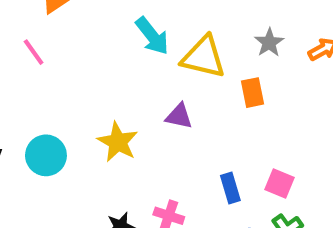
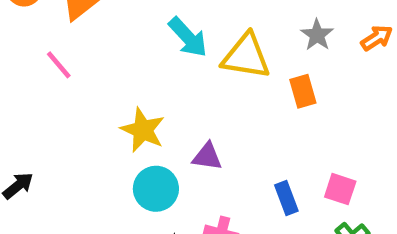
purple triangle: (179, 116) -> (207, 156), moved
yellow star: (118, 142) -> (143, 130), moved
cyan circle: (46, 155) -> (156, 189), moved

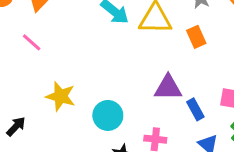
yellow star: (143, 130) -> (61, 96), moved
purple triangle: (207, 156) -> (168, 88), moved, size x1.4

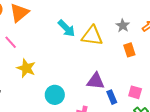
orange rectangle: (196, 37) -> (129, 50), moved
yellow star: (61, 96) -> (26, 68), moved

